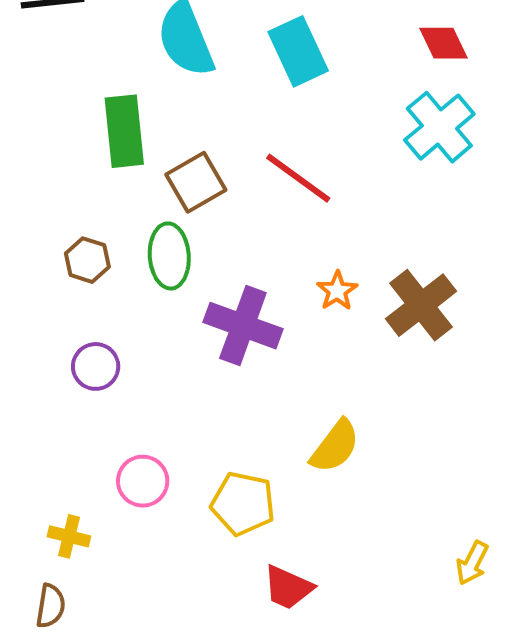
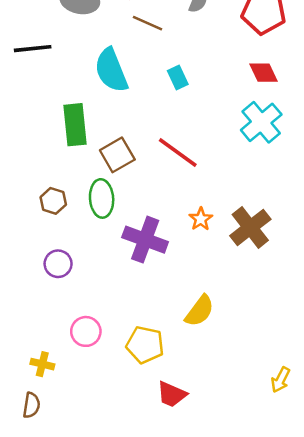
cyan rectangle: (298, 51) -> (178, 78), size x0.6

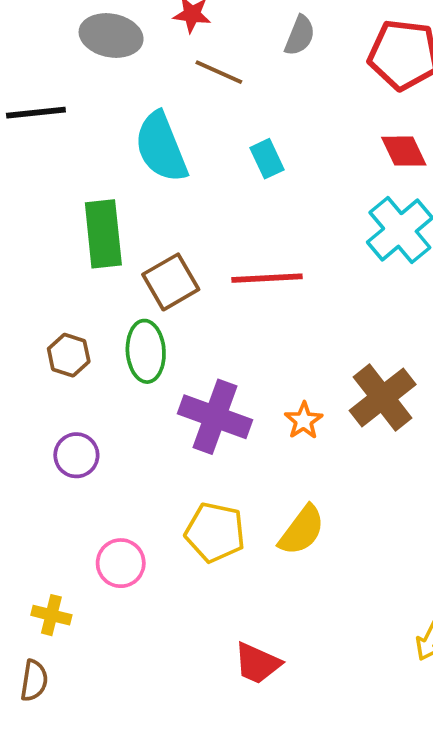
red line: (178, 153) -> (267, 278), turned -39
orange star: (201, 219) -> (304, 421), moved
yellow pentagon: (145, 345) -> (215, 532), moved

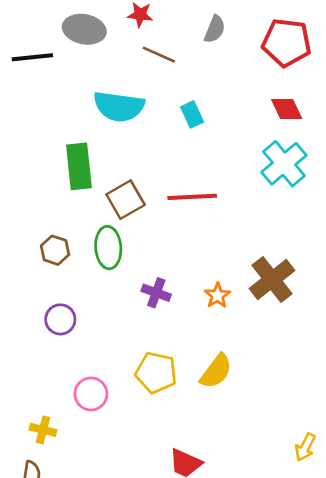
black line: (36, 113) -> (32, 57), moved
cyan semicircle: (161, 147) -> (119, 106), turned -60
purple cross: (215, 417) -> (156, 293), size x0.6

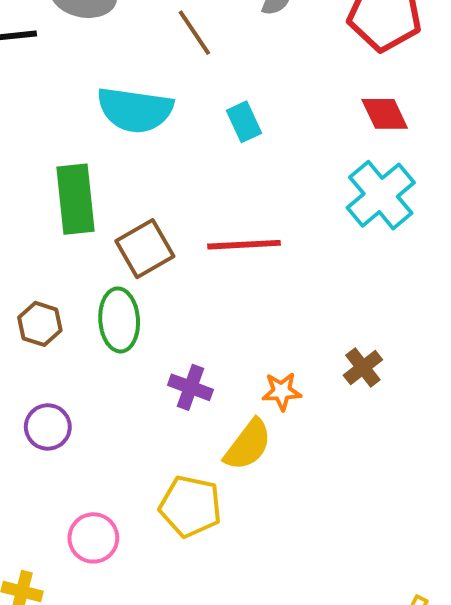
brown line: (159, 55) -> (194, 33), turned 32
brown cross: (272, 279) -> (363, 368), size x0.6
orange star: (217, 295) -> (282, 391), turned 30
yellow semicircle: (216, 371) -> (248, 445), moved

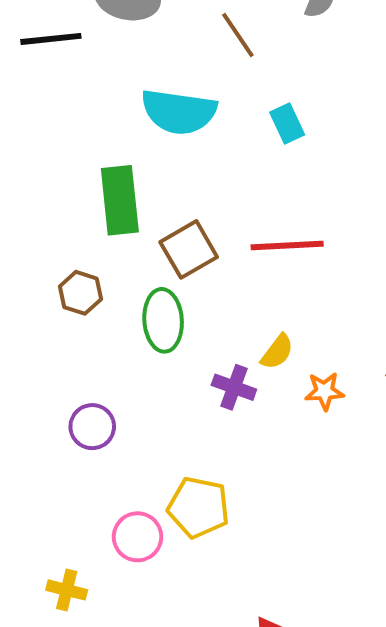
brown hexagon: (40, 324) -> (80, 293), moved
yellow semicircle: (248, 445) -> (277, 352), moved, size x0.7
yellow pentagon: (190, 506) -> (199, 507), moved

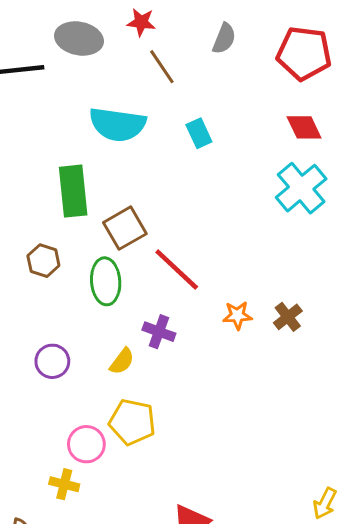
red line: (287, 246) -> (177, 269), moved, turned 46
yellow semicircle: (277, 352) -> (122, 361), moved
orange star: (324, 391) -> (237, 315), moved
yellow cross: (67, 590) -> (64, 484), moved

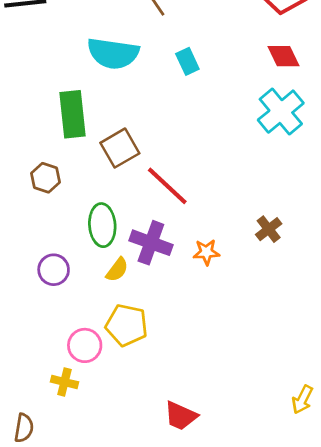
green ellipse: (106, 281) -> (102, 225), moved
orange star: (237, 315) -> (206, 252), moved
purple cross: (159, 332) -> (151, 243), size x1.4

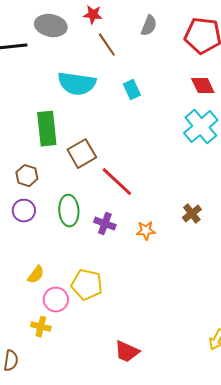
purple cross: (151, 243) -> (105, 224), size x0.7
purple circle: (54, 270) -> (24, 211), moved
yellow semicircle: (117, 270) -> (36, 275), moved

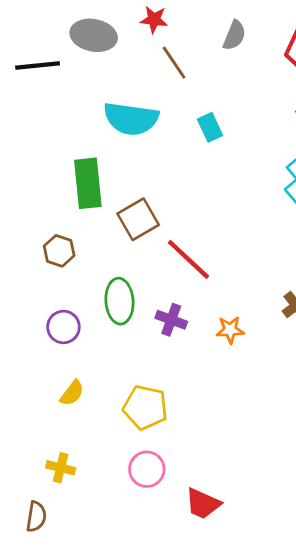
purple circle: (24, 211) -> (63, 327), moved
pink circle: (56, 300) -> (147, 469), moved
yellow cross: (41, 327) -> (61, 468), moved

